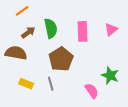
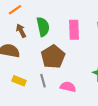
brown arrow: (28, 32) -> (21, 31), turned -80
pink semicircle: (92, 91) -> (68, 87), moved, turned -42

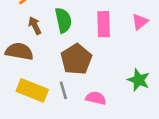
yellow rectangle: (19, 81) -> (32, 90), size x1.6

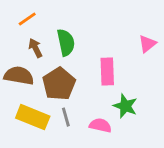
pink rectangle: (104, 24) -> (107, 71), moved
brown pentagon: (76, 59) -> (59, 84), moved
green star: (139, 80) -> (125, 106), moved

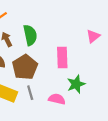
green star: (125, 106) -> (76, 84), turned 30

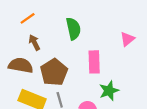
green semicircle: (30, 35) -> (73, 29), moved

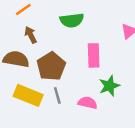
green semicircle: (73, 29) -> (72, 20), turned 95

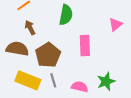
green semicircle: (72, 20) -> (66, 15), turned -72
green star: (109, 86) -> (106, 81), moved

